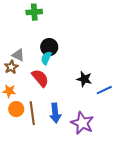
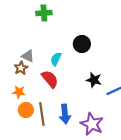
black circle: (49, 47) -> (82, 44), moved

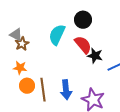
gray triangle: (28, 56) -> (16, 35), moved
cyan semicircle: (56, 59) -> (57, 35), size x1.5
red semicircle: (50, 79) -> (83, 45), moved

